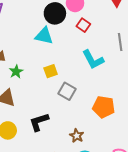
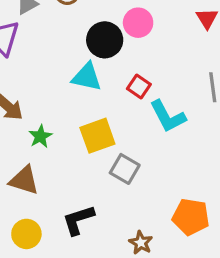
red square: (83, 25) -> (139, 86), moved
yellow square: (51, 71) -> (97, 136), size x1.5
orange pentagon: (104, 107) -> (191, 217), moved

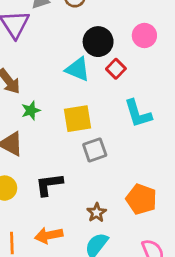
pink circle: (138, 23) -> (144, 36), moved
red square: (139, 86) -> (116, 69), moved
gray square: (125, 169) -> (95, 150), turned 30

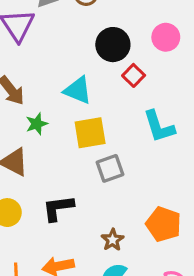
cyan triangle: (78, 69) -> (78, 90), moved

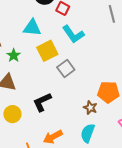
cyan L-shape: (159, 127) -> (73, 34), moved
brown star: (113, 240) -> (90, 108), moved

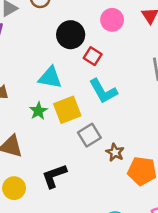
green star: (14, 55) -> (38, 111), moved
brown star: (90, 108) -> (115, 152), moved

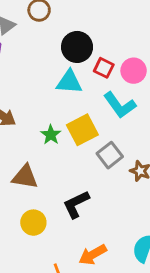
pink circle: (112, 20) -> (134, 71), moved
cyan triangle: (50, 78) -> (69, 82), moved

